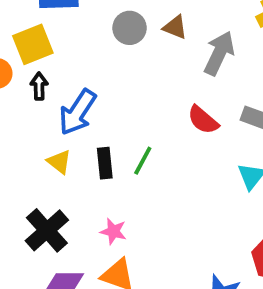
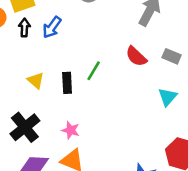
blue arrow: (77, 112) -> (52, 27), moved, size x0.7
green line: (143, 161) -> (94, 71), moved

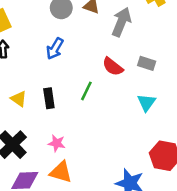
blue arrow: (52, 27) -> (55, 49), moved
green line: (94, 71) -> (86, 91), moved

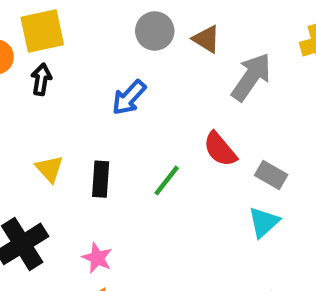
gray rectangle: (147, 63) -> (271, 175), moved

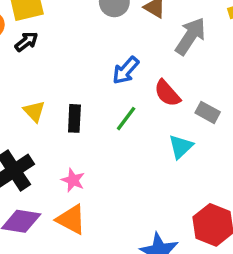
black arrow: (41, 79) -> (26, 42), turned 45
blue arrow: (129, 97) -> (126, 70), moved
cyan triangle: (264, 222) -> (181, 147), moved

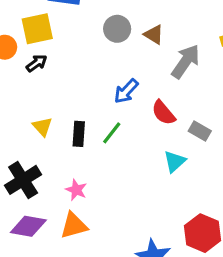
green line: (126, 119) -> (112, 133), moved
orange triangle: (71, 219) -> (74, 225), turned -44

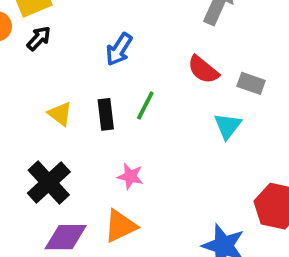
blue arrow: (126, 91) -> (119, 49), moved
pink star: (76, 190) -> (130, 176), moved

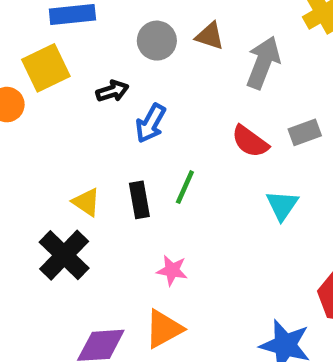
black arrow: (39, 38) -> (112, 91), moved, turned 32
gray rectangle: (251, 83) -> (305, 132), moved, turned -36
black cross: (49, 182) -> (64, 255), moved

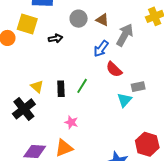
yellow square: (46, 68) -> (27, 24), turned 35
blue arrow: (151, 123) -> (101, 49), moved
gray rectangle: (305, 132) -> (138, 87), moved

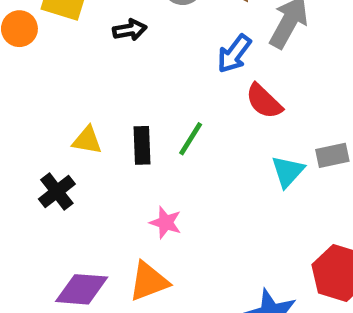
yellow triangle: (37, 87) -> (87, 140), turned -32
gray rectangle: (138, 87) -> (332, 155), moved
black cross: (24, 109) -> (57, 192), size x0.7

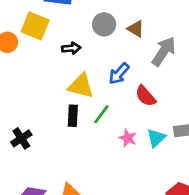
blue arrow: (234, 54) -> (119, 74), moved
yellow triangle: (87, 140) -> (81, 86), moved, size x1.5
pink star: (166, 222) -> (128, 138), moved

